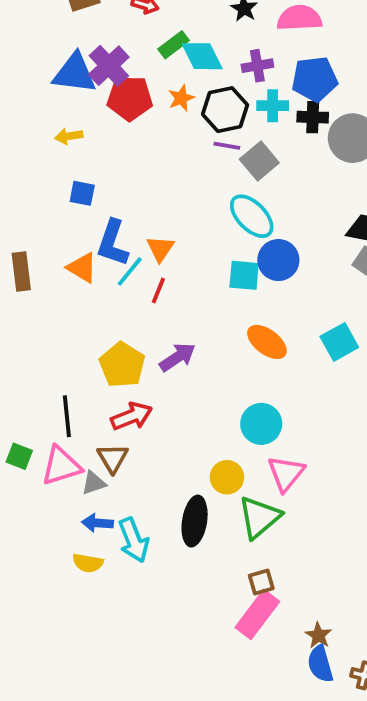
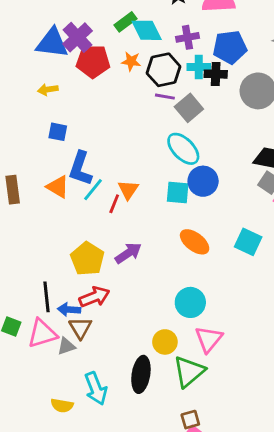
orange star: (181, 98) -> (131, 61), turned 30
black cross: (313, 117) -> (216, 74), moved
orange triangle: (160, 249) -> (128, 190), moved
cyan square: (339, 342) -> (248, 242), turned -36
blue arrow: (97, 523) -> (69, 310), moved

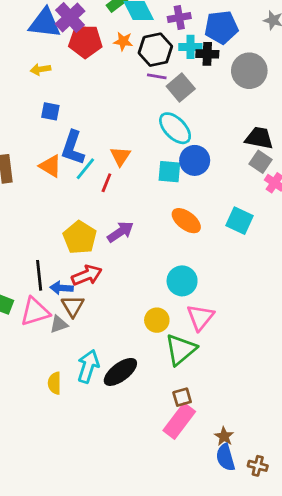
orange triangle: (128, 190) -> (120, 156), moved
black ellipse: (141, 374) -> (120, 372), moved, turned 44
cyan arrow: (96, 388) -> (88, 366), turned -140
yellow semicircle: (62, 405) -> (55, 383), turned 80

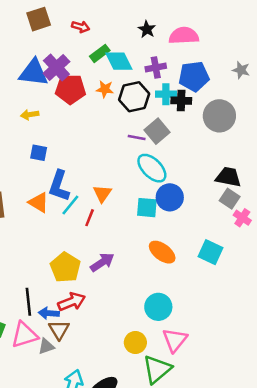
purple line: (157, 76) -> (137, 138), moved

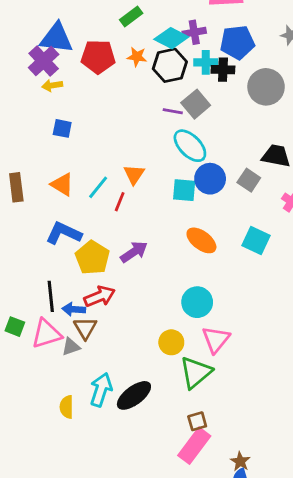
cyan diamond: (119, 61) -> (171, 38), moved, turned -36
purple cross: (56, 67) -> (44, 61), moved
blue L-shape: (59, 186) -> (64, 233), moved, turned 96
gray square: (230, 199) -> (249, 180), moved

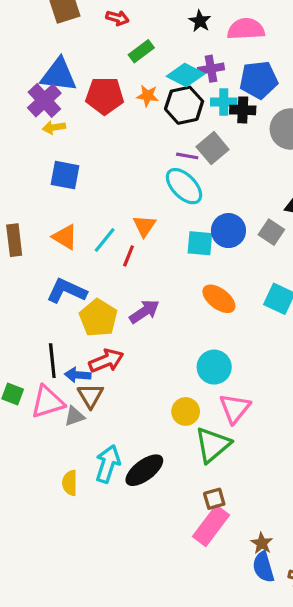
blue square: (62, 128) -> (65, 175), size x1.4
cyan ellipse: (190, 146) -> (184, 186), moved

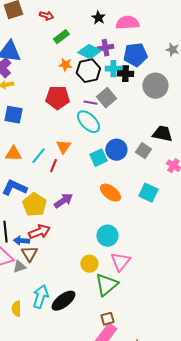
red pentagon: (105, 96) -> (57, 98), moved
orange triangle: (65, 237) -> (13, 154), turned -30
cyan square: (200, 243) -> (98, 158), turned -30

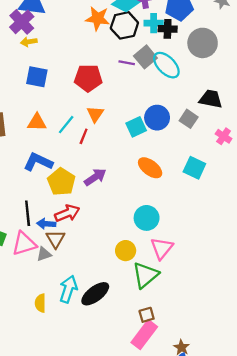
orange star: (65, 65) -> (98, 18), size x1.5
red pentagon: (57, 98) -> (88, 78), moved
cyan ellipse: (88, 122) -> (166, 65), moved

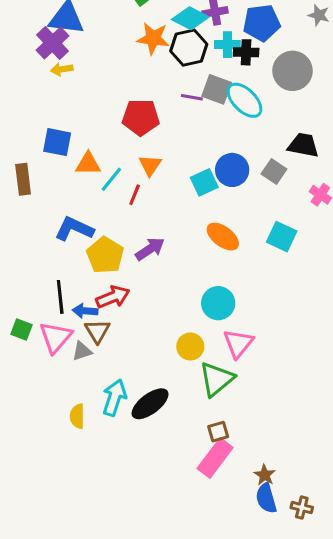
gray square: (145, 57) -> (217, 89), turned -30
blue square: (37, 77) -> (57, 142), moved
orange triangle: (37, 122) -> (88, 164), moved
pink triangle: (24, 244) -> (56, 337), turned -32

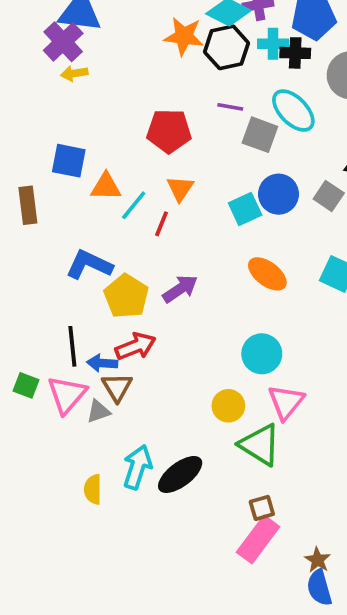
gray square: (217, 89) -> (260, 135), moved
green triangle: (217, 379) -> (260, 445), turned -48

